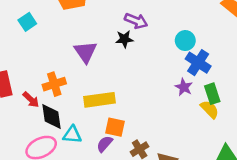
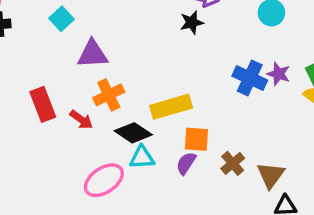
purple triangle: (85, 52) -> (93, 54), moved, turned -50
blue cross: (198, 63) -> (250, 78), moved
black diamond: (52, 116) -> (133, 133), moved, turned -40

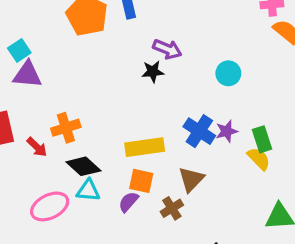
cyan square: (62, 19) -> (19, 50), moved
purple triangle: (93, 54) -> (27, 75), moved
purple star: (279, 74) -> (227, 131), turned 30
yellow rectangle: (171, 107) -> (145, 147), moved
brown triangle: (271, 175) -> (191, 179), moved

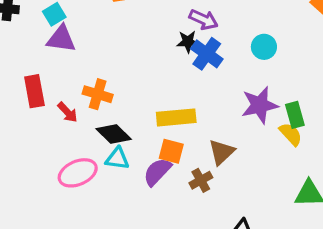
orange cross: (66, 128) -> (98, 94), turned 32
blue cross: (199, 131) -> (207, 54), moved
purple star: (227, 131) -> (260, 105), size x1.6
purple semicircle: (128, 202) -> (157, 172), size x1.4

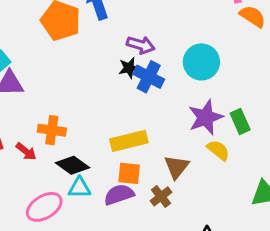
cyan circle: (264, 47) -> (201, 62), size x1.5
yellow semicircle: (291, 134) -> (218, 150), moved
purple semicircle: (157, 172) -> (119, 195), turned 36

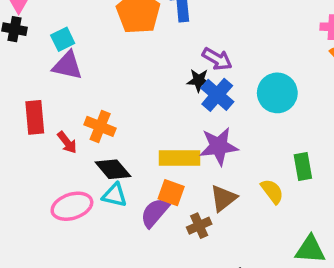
purple star: (206, 117) -> (219, 146), moved
purple semicircle: (119, 195) -> (155, 213), turned -44

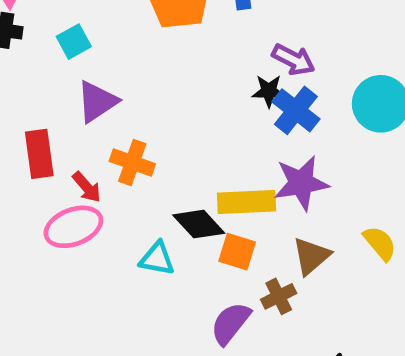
purple triangle: (68, 66) -> (97, 102), moved, turned -44
black diamond: (113, 169) -> (199, 224), moved
pink ellipse: (72, 206) -> (73, 227), moved
purple semicircle: (155, 213) -> (230, 323), moved

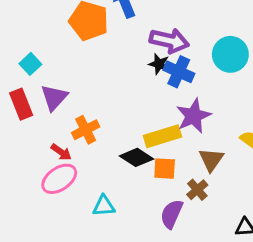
purple arrow: (293, 60) -> (169, 41), size x1.4
black star: (269, 91) -> (159, 64), turned 30
red rectangle: (39, 154) -> (21, 104), moved
orange cross: (132, 163) -> (86, 130), turned -32
cyan triangle: (157, 259) -> (104, 206), moved

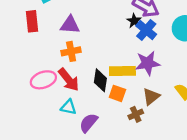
purple triangle: (54, 97) -> (70, 25), moved, turned 36
red arrow: (61, 152) -> (69, 80), moved, size x1.6
black diamond: (136, 157) -> (100, 80), turned 50
purple semicircle: (172, 214) -> (89, 123), moved

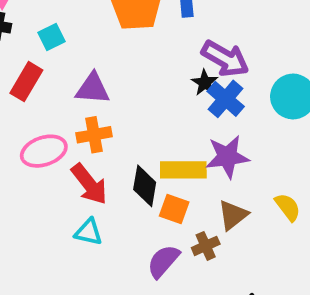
red rectangle: (32, 21) -> (26, 82), turned 36
pink ellipse: (43, 80) -> (44, 151), moved
purple semicircle: (89, 123) -> (163, 261), moved

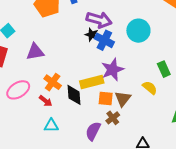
orange cross: (94, 135) -> (53, 82), moved, turned -30
red arrow: (89, 184) -> (46, 101), size x0.6
orange square: (174, 209) -> (106, 99), moved

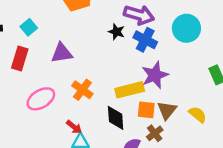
black star: (92, 35) -> (116, 32), moved
yellow semicircle: (150, 88) -> (198, 114), moved
black diamond: (74, 95) -> (116, 118), moved
red arrow: (46, 101) -> (74, 127), moved

